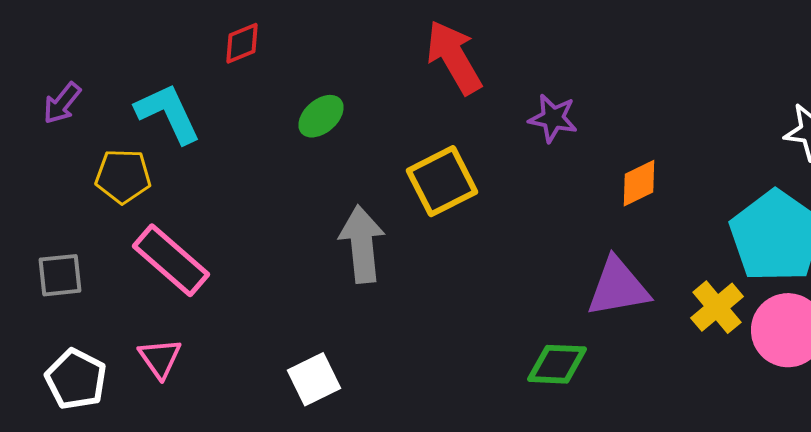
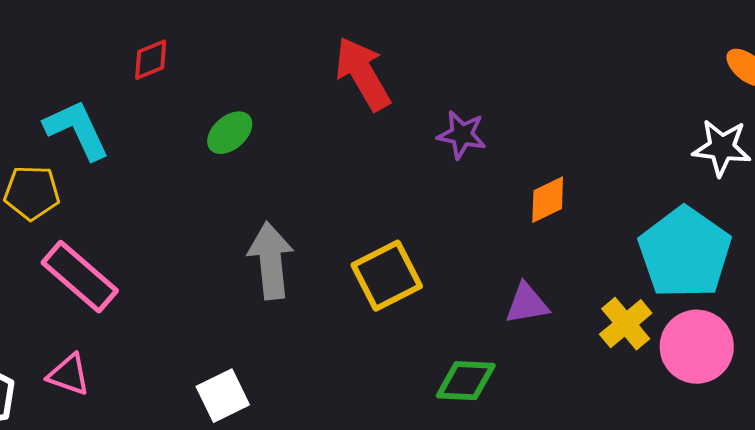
yellow square: (442, 181) -> (387, 276), moved
purple triangle: (618, 287) -> (527, 304), size x0.7
pink triangle: (160, 358) -> (69, 375), turned -36

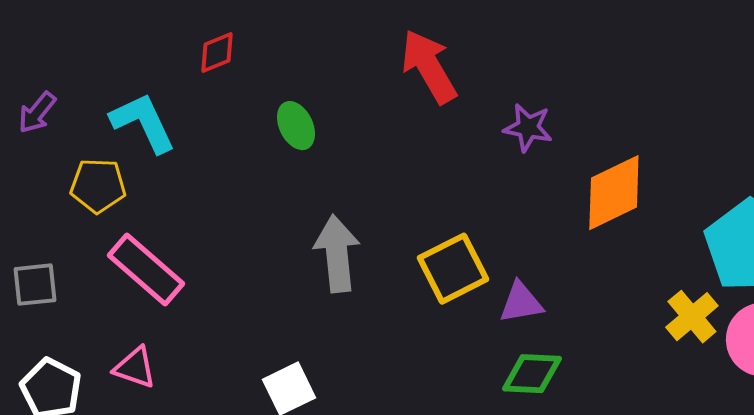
green ellipse: (230, 133) -> (296, 126), turned -75
orange diamond: (548, 200) -> (614, 193), size x1.6
purple triangle: (527, 304) -> (521, 303), moved

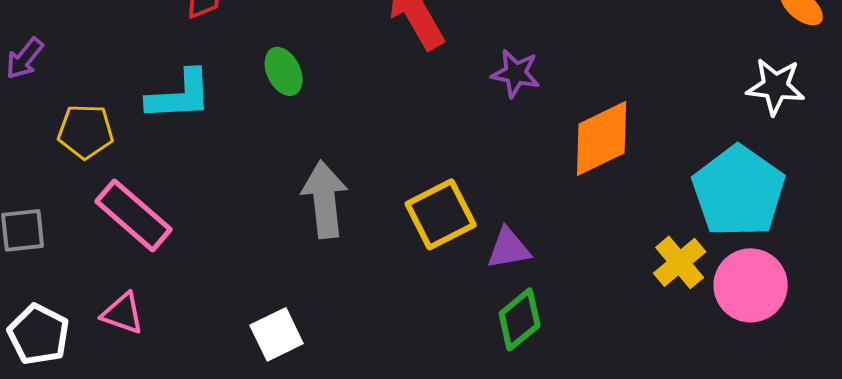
cyan L-shape: (143, 123) -> (180, 95), moved, turned 112
green diamond: (532, 374) -> (520, 319), turned -42

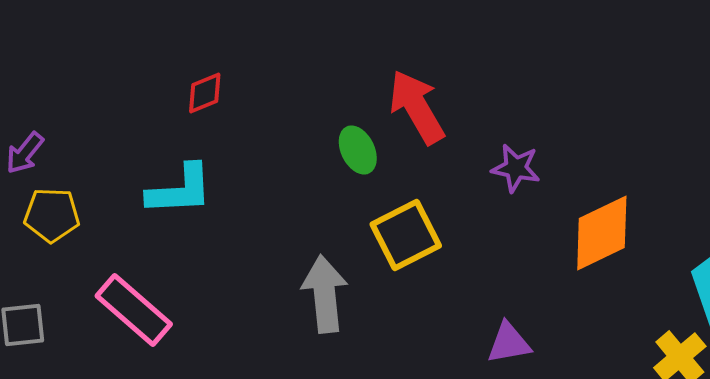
green ellipse: (284, 71) -> (358, 150), moved
yellow pentagon: (86, 131) -> (52, 215), moved
yellow square: (441, 214) -> (406, 235), moved

